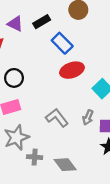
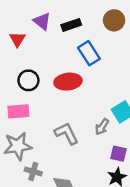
red ellipse: (72, 70) -> (68, 82), moved
gray arrow: (88, 117) -> (102, 127), moved

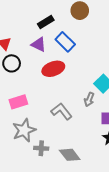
purple triangle: (42, 21) -> (39, 44), moved
black circle: (28, 80) -> (12, 63), moved

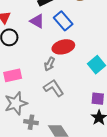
red ellipse: (53, 69) -> (63, 47), moved
gray arrow: (89, 99) -> (50, 64), moved

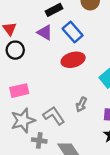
gray arrow: (50, 64) -> (81, 104), moved
gray L-shape: (54, 88) -> (54, 116), moved

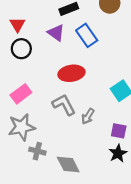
red ellipse: (73, 60) -> (71, 73), moved
pink rectangle: (19, 91) -> (21, 94), turned -30
gray L-shape: (54, 116) -> (64, 105), moved

